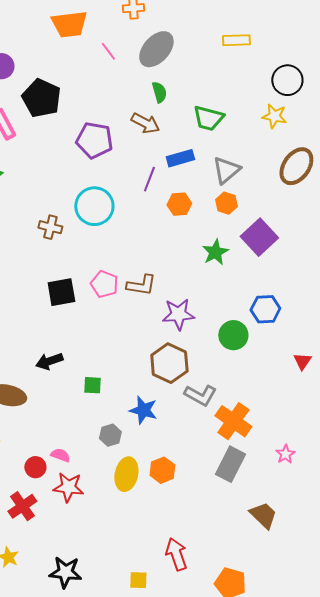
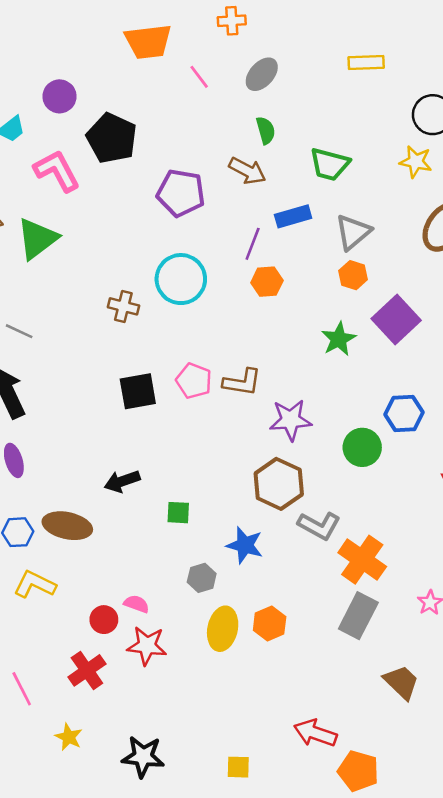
gray ellipse: (156, 49) -> (262, 74), size x0.7
orange hexagon: (179, 204) -> (267, 282), moved
red arrow: (176, 554) -> (315, 733), moved, turned -52

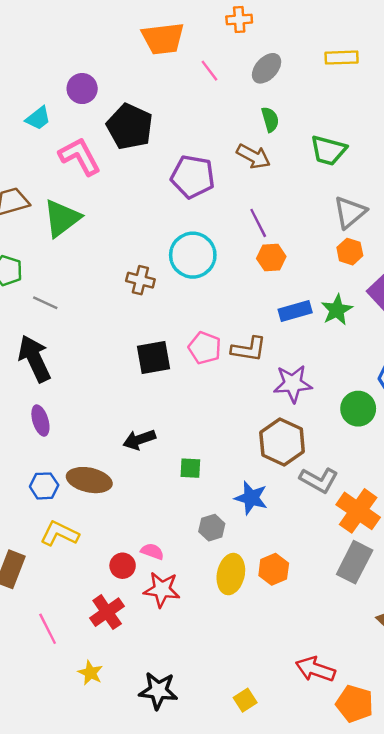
yellow rectangle: (366, 62) -> (342, 58), moved
blue rectangle: (293, 216) -> (295, 311), moved
purple line: (253, 244) -> (258, 223), turned -48
yellow square: (238, 767) -> (245, 700), turned -35

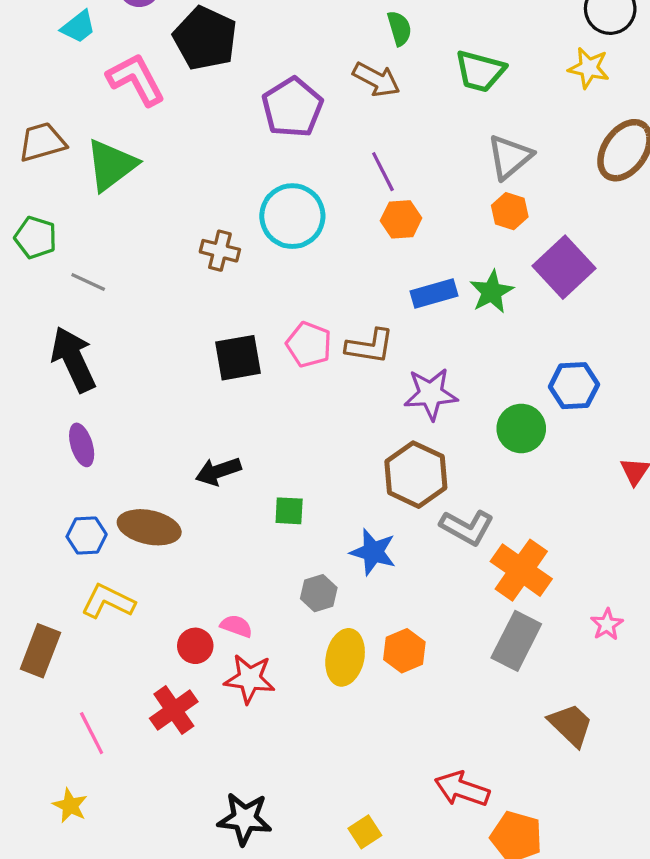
purple pentagon: (193, 177) -> (292, 107), turned 30
yellow star: (90, 673) -> (70, 806), moved

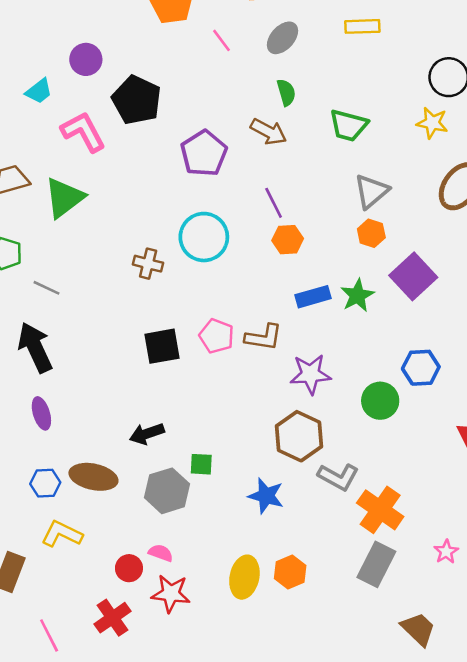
gray hexagon: (319, 593) -> (167, 491), moved, size x1.6

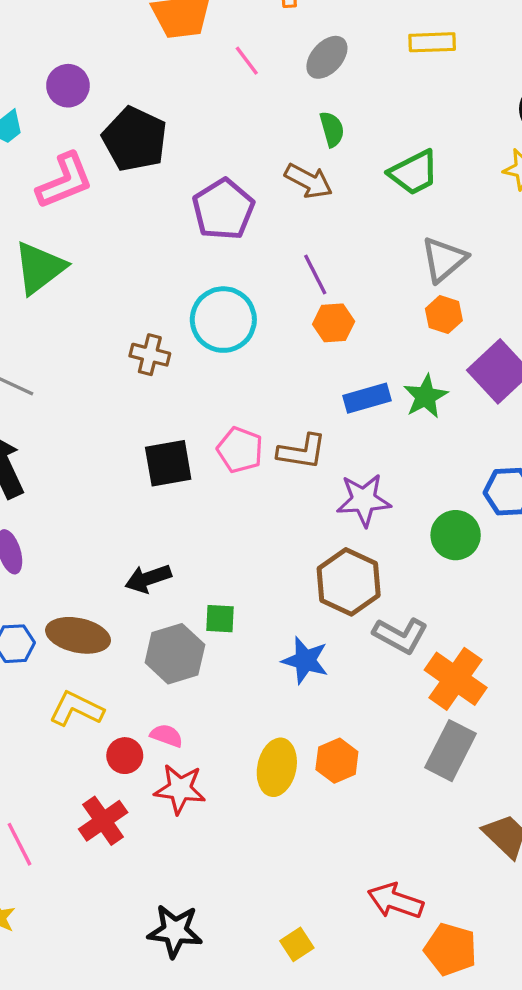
green trapezoid: (348, 125) -> (414, 173), turned -42
pink L-shape: (83, 132) -> (65, 181), turned 96
yellow L-shape: (62, 534) -> (76, 709), moved

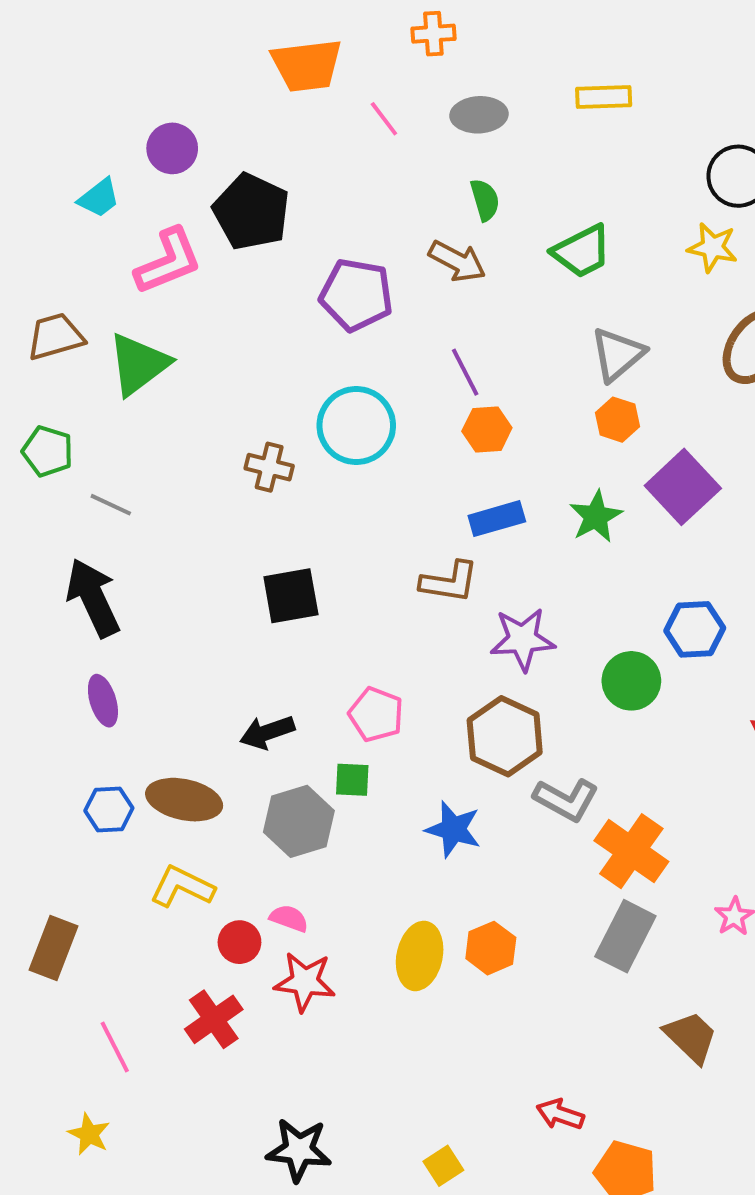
gray ellipse: (327, 57) -> (479, 115), turned 45
purple pentagon: (223, 209) -> (356, 295), turned -30
blue rectangle: (367, 398) -> (497, 519), moved
pink pentagon: (240, 450) -> (376, 714), moved
red arrow: (395, 901) -> (560, 1114), size x0.7

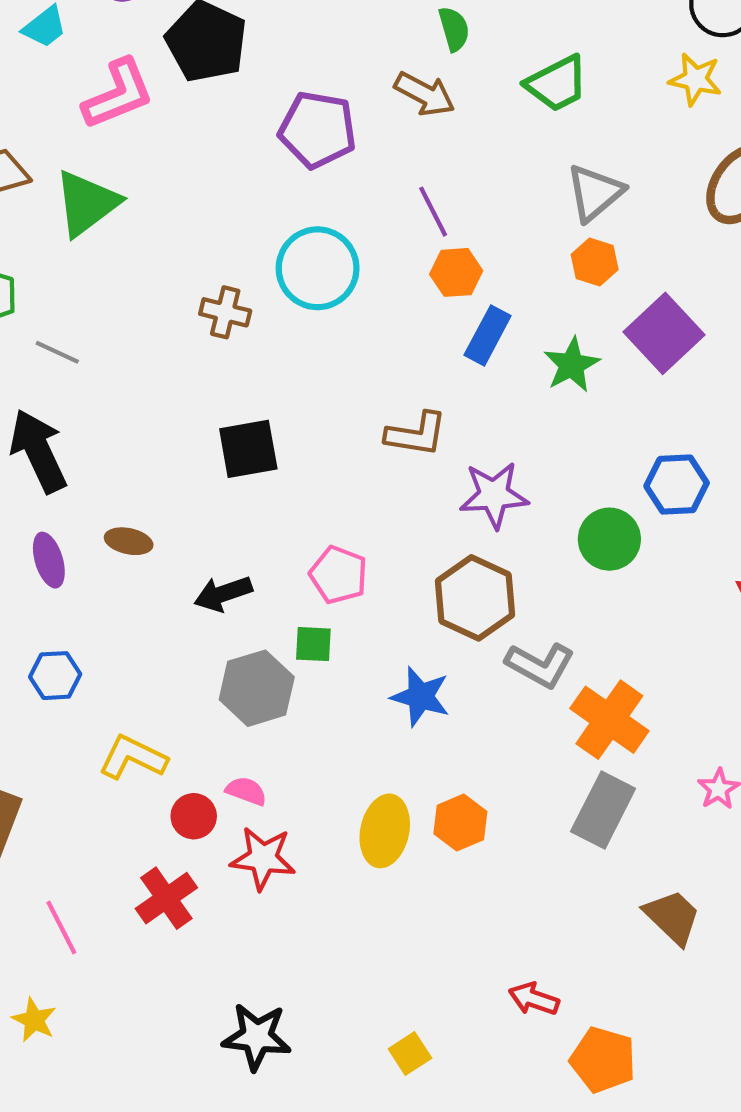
blue rectangle: (497, 519) -> (488, 335), moved, turned -46
brown ellipse: (184, 800) -> (129, 541), moved, size x0.6

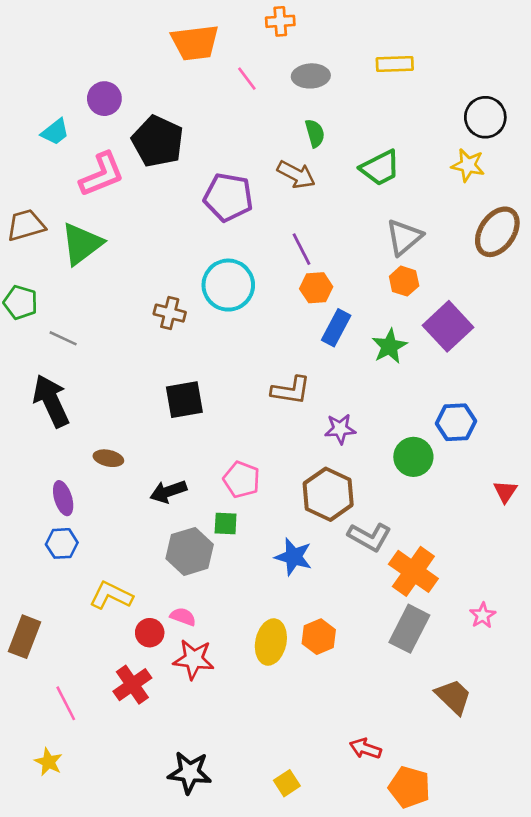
purple star: (494, 495) -> (340, 429), size x0.7
purple ellipse: (49, 560) -> (63, 498), moved

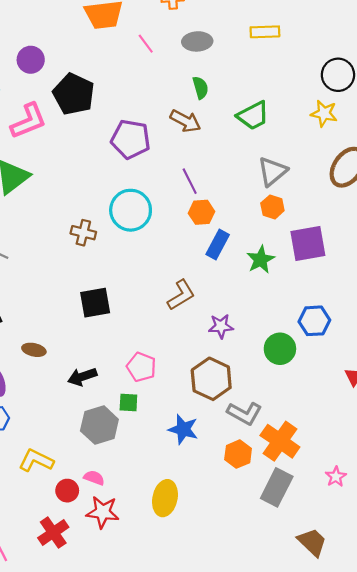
purple square: (448, 326) -> (308, 243), turned 33
brown L-shape: (291, 390) -> (181, 295), turned -40
orange hexagon: (319, 637) -> (238, 454), moved

